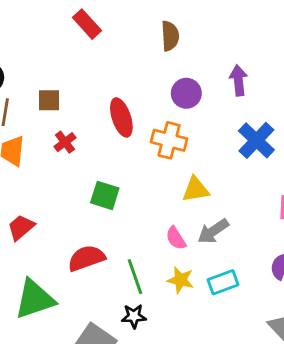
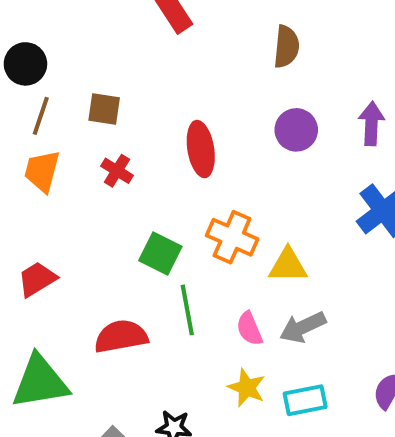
orange cross: (169, 140) -> (232, 237), moved
red cross: (65, 142) -> (117, 171), turned -30
green line: (135, 277) -> (187, 310), moved

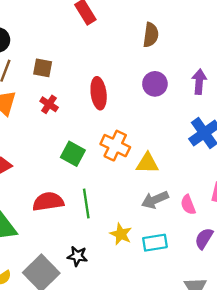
green line: (187, 310) -> (86, 203), moved
pink semicircle: (249, 329) -> (188, 205), moved

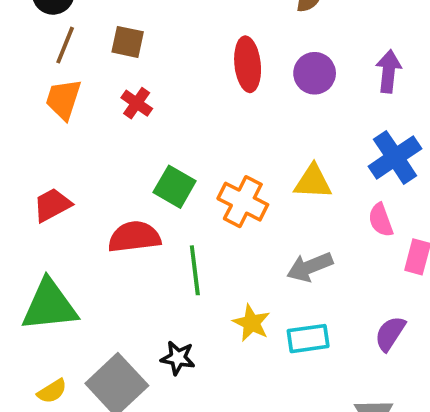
red ellipse: (99, 93) -> (248, 64), moved
orange cross: (115, 146) -> (243, 202), moved
yellow triangle: (147, 163) -> (313, 182), moved
red semicircle: (48, 202) -> (134, 237), moved
pink semicircle: (188, 205) -> (381, 220), moved

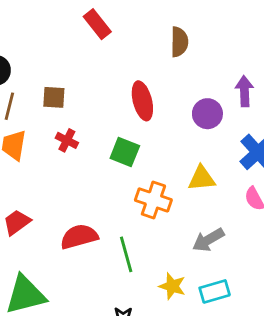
purple circle: (315, 73) -> (207, 114), moved
green square: (175, 187) -> (125, 152), moved

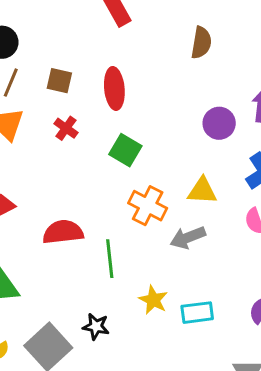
red ellipse: (142, 101) -> (114, 88), moved
gray arrow: (208, 240) -> (188, 237), moved

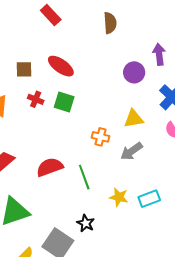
red ellipse: (114, 88) -> (61, 66), turned -36
green square: (125, 150) -> (64, 102), moved
orange cross: (148, 206) -> (101, 137), size x0.7
black star: (96, 327) -> (86, 223), turned 30

